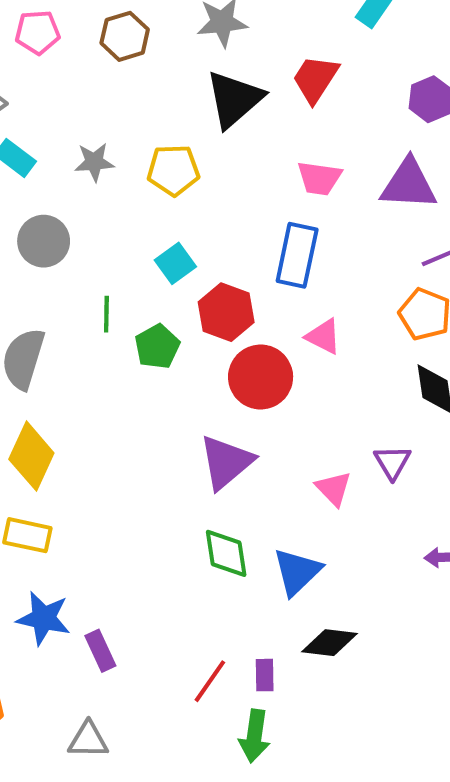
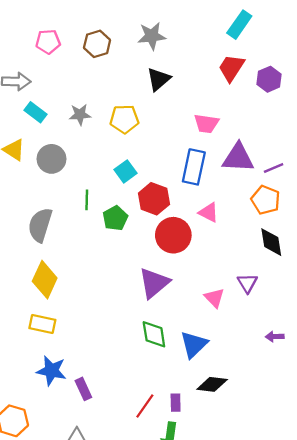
red trapezoid: (315, 79) -> (231, 68), moved
black triangle: (234, 99) -> (159, 79), size x0.7
purple triangle: (409, 184) -> (238, 158), moved

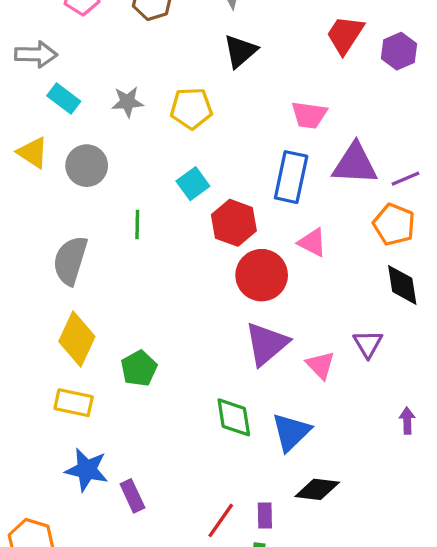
green pentagon: (115, 218) -> (139, 368), moved
purple triangle: (154, 283) -> (267, 344), moved
purple arrow: (275, 337) -> (407, 421), turned 90

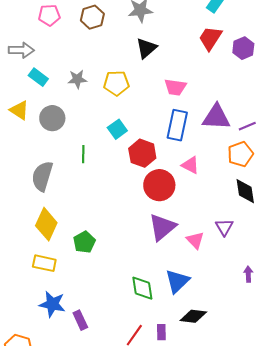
pink trapezoid: (309, 115) -> (175, 87), moved
orange pentagon: (394, 224) -> (240, 154), turned 30
green diamond: (234, 417) -> (142, 288), moved

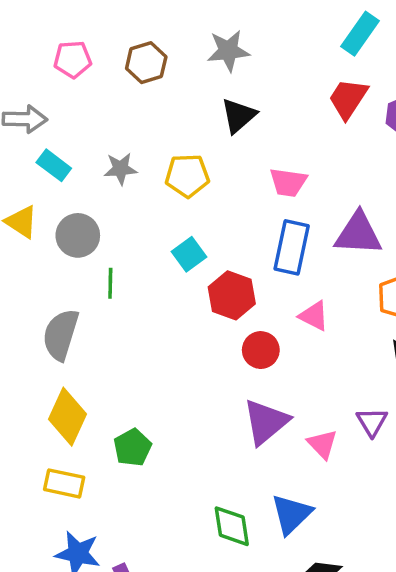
green line: (83, 154) -> (110, 283), moved
red circle: (159, 185) -> (261, 350), size x0.7

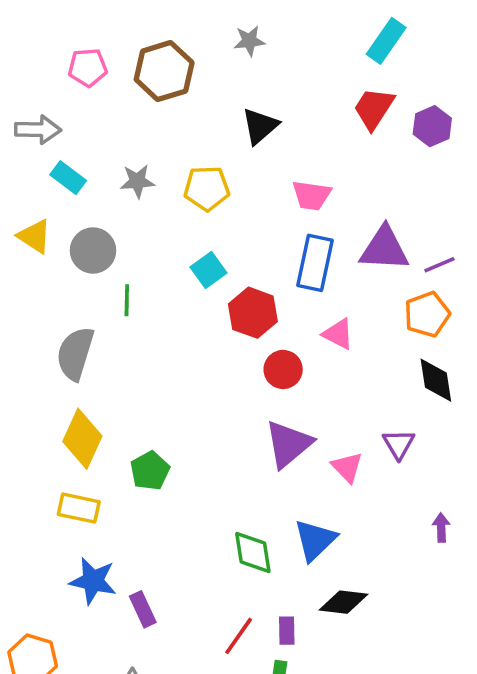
gray star: (228, 51) -> (249, 41), moved, size x0.7
brown hexagon: (146, 63) -> (164, 71), size x1.4

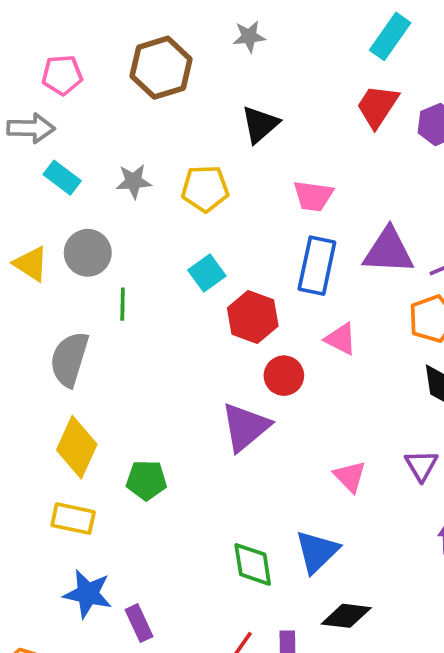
pink pentagon: (88, 68) -> (62, 75), moved
yellow triangle: (34, 236) -> (31, 264), moved
purple triangle: (288, 444) -> (245, 427), moved
purple triangle: (399, 444) -> (421, 465), moved
green pentagon: (150, 471) -> (146, 480), turned 30

